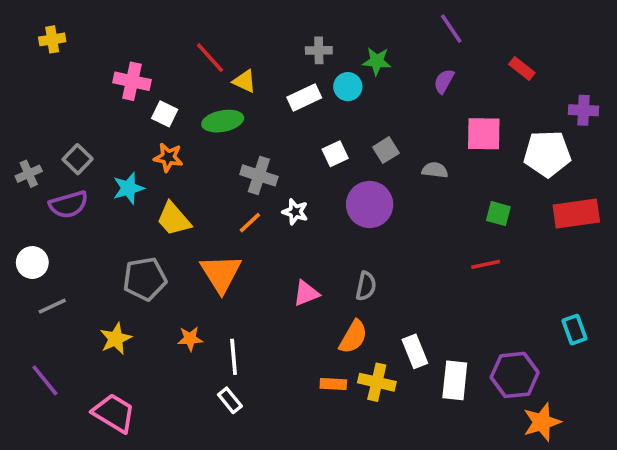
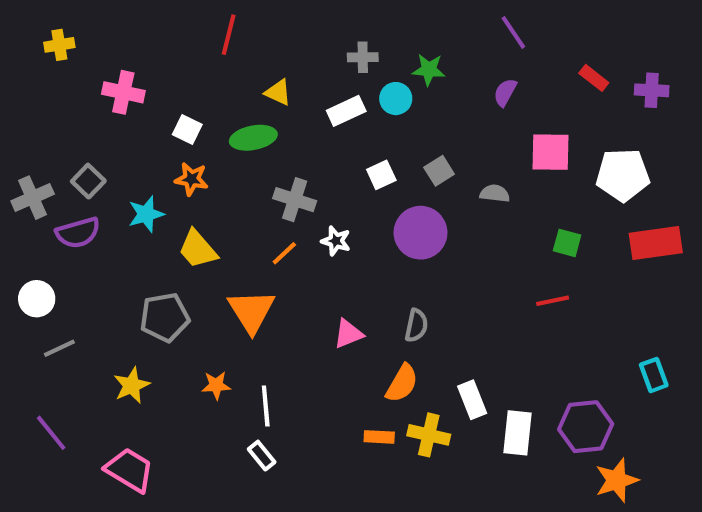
red line: (210, 58) -> (229, 35), moved, turned 56
pink cross: (132, 81) -> (123, 92), moved
purple cross: (584, 110) -> (652, 90), moved
gray cross: (29, 174) -> (33, 198), size x1.4

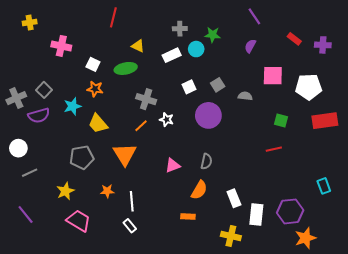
yellow cross: (429, 435) -> (231, 236), moved
pink trapezoid: (130, 470) -> (79, 221), moved

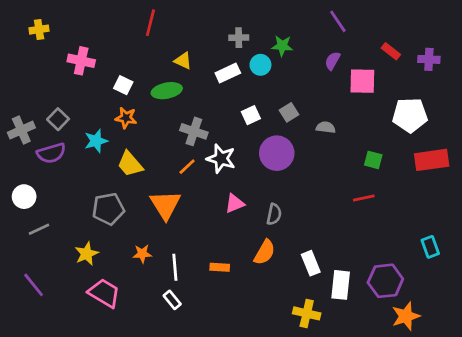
pink square: (273, 76) -> (362, 81), moved
white star: (167, 120) -> (221, 159), size x1.5
pink triangle: (173, 166) -> (235, 203), moved
orange rectangle: (188, 217) -> (220, 267), moved

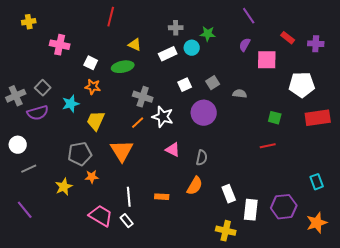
yellow trapezoid: (130, 164) -> (96, 121), turned 65
pink triangle: (235, 203) -> (173, 150), turned 49
orange star: (142, 254) -> (92, 177), moved
pink trapezoid: (104, 293) -> (101, 216), moved
orange star: (406, 316) -> (317, 223), moved

